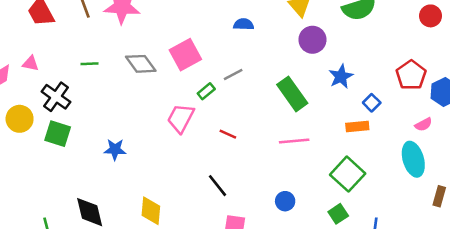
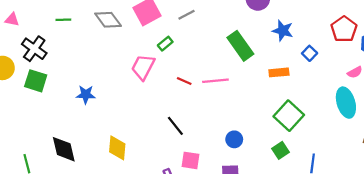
gray line: (233, 74) -> (187, 15), moved
blue star: (341, 76) -> (283, 31), turned -30
orange rectangle: (357, 127) -> (279, 72), moved
pink line: (294, 141) -> (215, 81), moved

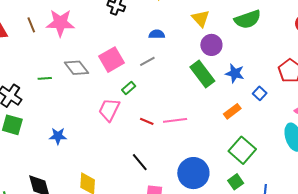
green line: (63, 20) -> (45, 78), moved
green rectangle: (240, 46) -> (202, 74), moved
orange rectangle: (279, 72) -> (232, 111), turned -30
blue circle: (234, 139) -> (193, 173), size x2.0

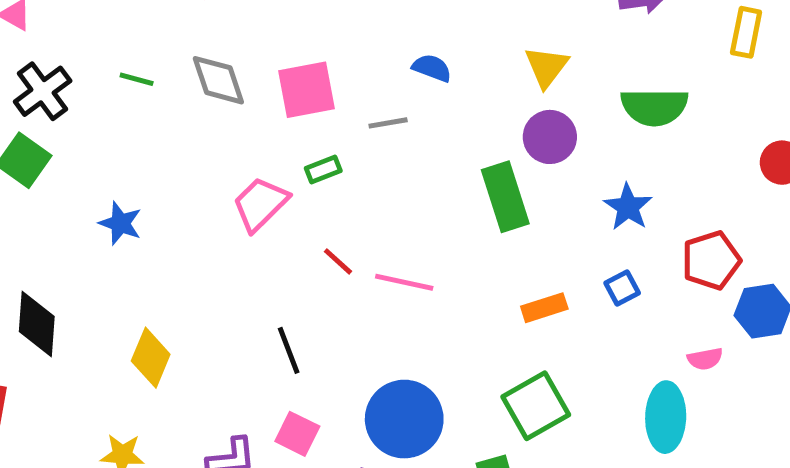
blue star: (235, 73) -> (628, 207), moved

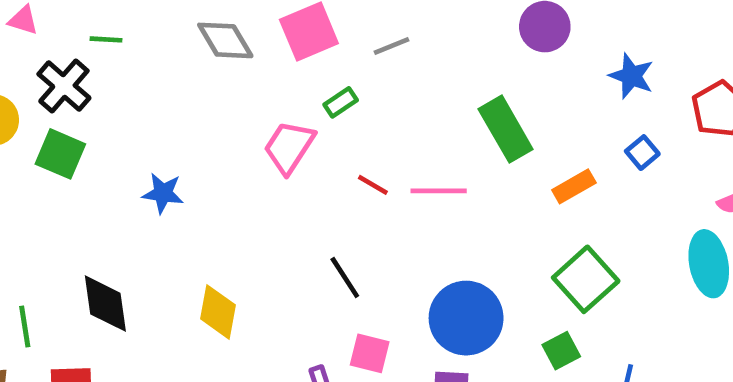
green line: (137, 79) -> (106, 39), moved
green rectangle: (505, 197) -> (506, 129), moved

